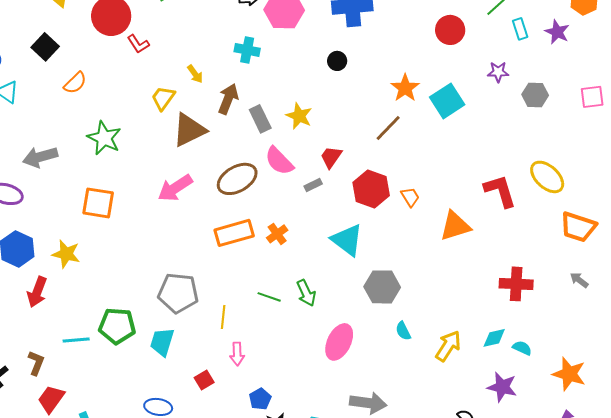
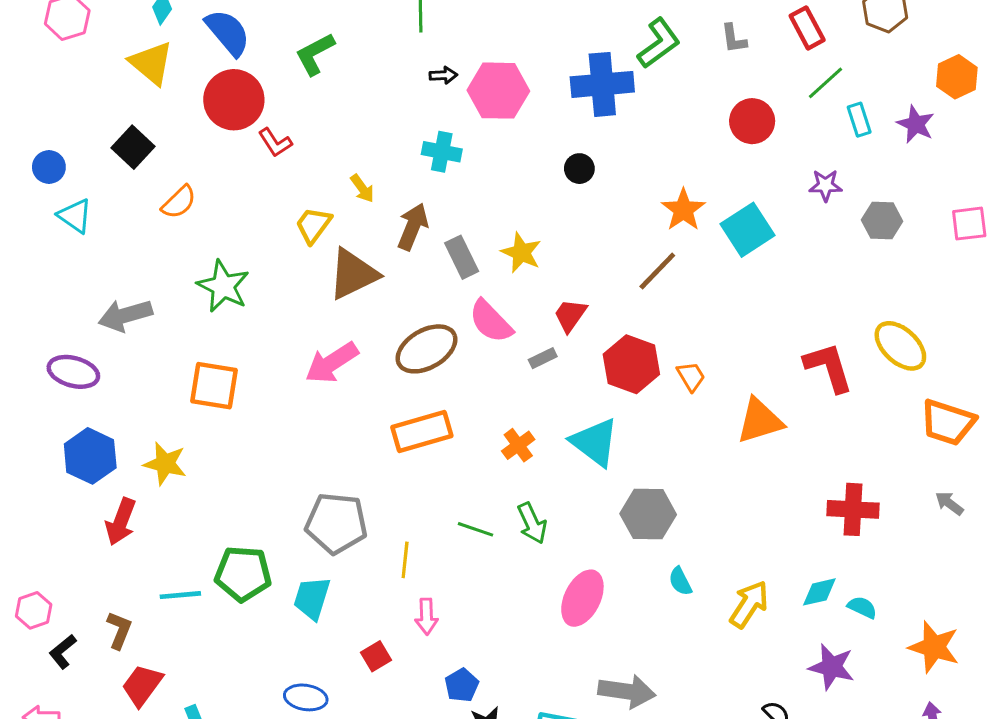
orange cross: (277, 234) -> (518, 445), moved

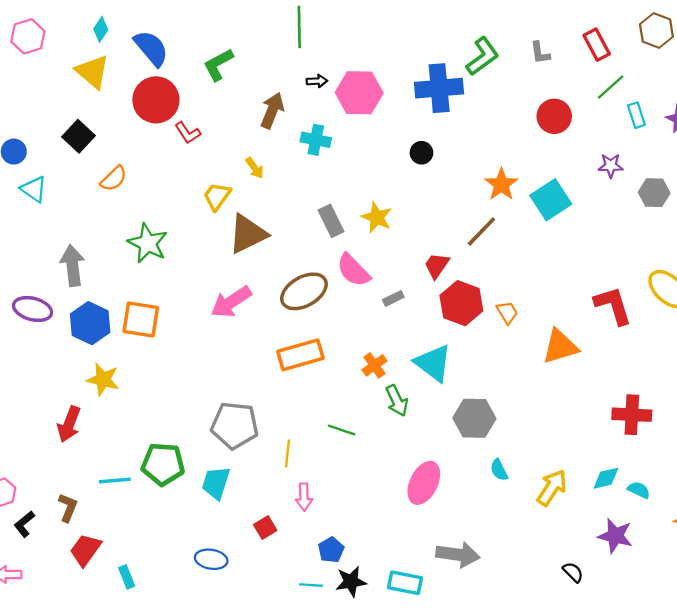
brown arrow: (413, 227) -> (272, 110), moved
gray arrow: (125, 315) -> (73, 266), turned 99
red trapezoid: (570, 315) -> (437, 266), moved
blue hexagon: (90, 456) -> (90, 323), moved
green arrow: (532, 523) -> (397, 401), moved

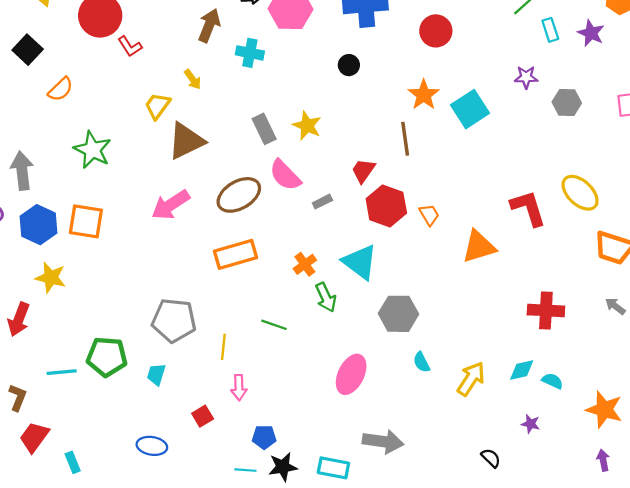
red circle: (554, 116) -> (436, 31), moved
brown line: (481, 231) -> (405, 139), turned -52
cyan trapezoid: (216, 483) -> (156, 374), size x0.7
purple star: (615, 536) -> (530, 424), size x0.6
blue pentagon: (331, 550) -> (264, 437), turned 30

